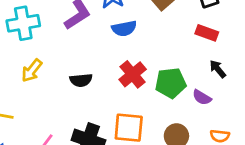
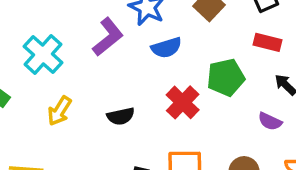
cyan cross: (23, 23) -> (43, 54), turned -32
green pentagon: (171, 83) -> (226, 77), moved

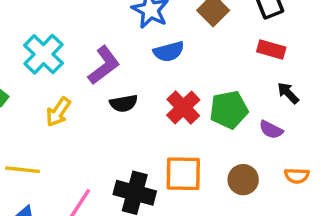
purple L-shape: (108, 37) -> (104, 65), moved
green pentagon: (226, 77) -> (229, 110), moved
black semicircle: (121, 116) -> (124, 103), moved

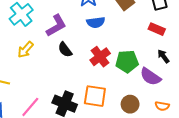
black semicircle: (124, 103) -> (65, 50), turned 56
purple semicircle: (271, 130) -> (150, 77), size x1.5

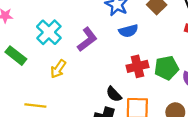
black semicircle: (65, 50) -> (114, 94), moved
red cross: (100, 57) -> (138, 66), turned 30

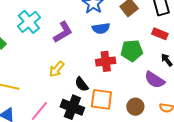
green pentagon: (166, 68) -> (132, 51), moved
yellow arrow: (58, 69) -> (57, 69), moved

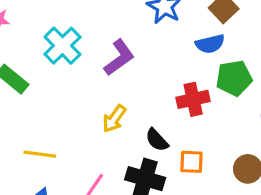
blue semicircle: (101, 28) -> (210, 44), moved
orange square: (101, 99) -> (191, 162), size x0.7

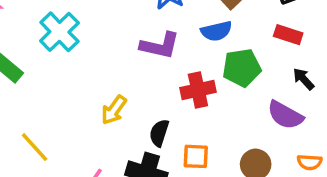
purple L-shape: (119, 58) -> (160, 46), moved, turned 48
black semicircle: (157, 140) -> (159, 133), turned 60
yellow line: (40, 154) -> (35, 147), turned 40

